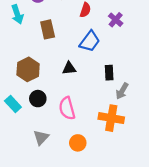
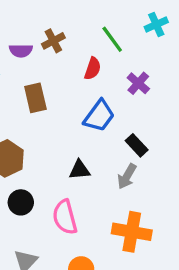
black triangle: (69, 68) -> (80, 170), moved
black rectangle: (109, 73) -> (137, 145), moved, turned -40
gray arrow: (122, 91) -> (127, 176), moved

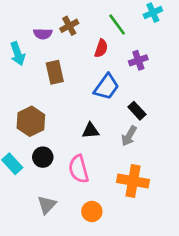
purple cross: (138, 83) -> (138, 60), turned 30

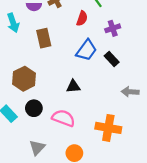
black rectangle: (137, 111) -> (112, 59), moved
gray arrow: (129, 136) -> (130, 92), moved, turned 63
pink semicircle: (79, 169) -> (63, 118), turned 125

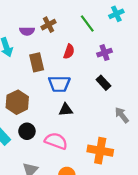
red semicircle: (82, 18) -> (69, 52), moved
blue trapezoid: (86, 50) -> (59, 84), moved, turned 55
gray arrow: (130, 92) -> (122, 115), turned 49

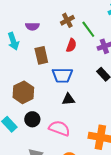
green line: (87, 24) -> (88, 29), moved
brown cross: (49, 25) -> (67, 20), moved

